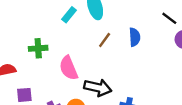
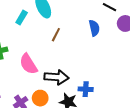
blue semicircle: (135, 37) -> (94, 28), moved

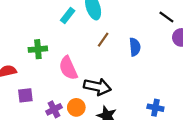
blue semicircle: (94, 28) -> (135, 47), moved
blue cross: (86, 89) -> (155, 108), moved

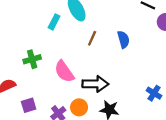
blue cross: (155, 108) -> (154, 93), turned 32

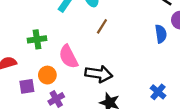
blue semicircle: (123, 39) -> (161, 34), moved
orange circle: (79, 107) -> (47, 75), moved

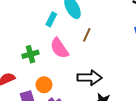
pink semicircle: (68, 57) -> (59, 48), moved

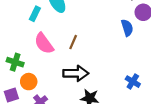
brown line: (87, 35) -> (73, 42), moved
green cross: (30, 54) -> (15, 62), moved, turned 35

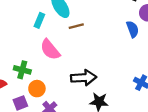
brown line: (73, 42) -> (76, 26), moved, turned 56

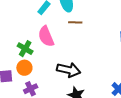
green cross: (22, 70) -> (25, 49), moved

